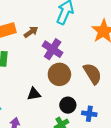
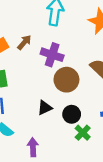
black circle: (68, 105) -> (72, 114), moved

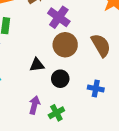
green cross: (83, 133) -> (56, 113), moved
purple arrow: (33, 147) -> (34, 105), moved

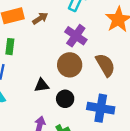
purple cross: (59, 17) -> (76, 36), moved
blue cross: (96, 89) -> (101, 108), size x1.6

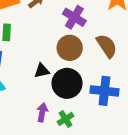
black circle: (65, 99) -> (67, 83), size x1.6

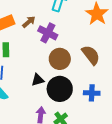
purple cross: (74, 17) -> (48, 33), moved
blue cross: (104, 91) -> (92, 93), size x0.7

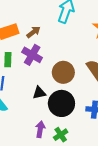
purple cross: (48, 33) -> (32, 55), moved

